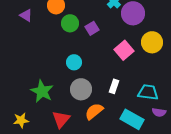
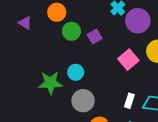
white rectangle: (114, 86) -> (129, 101), moved
green star: (42, 91) -> (50, 83), moved, turned -30

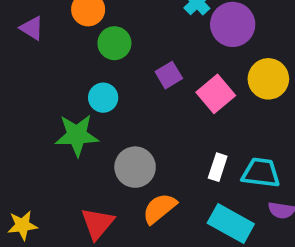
purple square: (95, 36) -> (169, 75), moved
cyan circle: (76, 72) -> (103, 98), moved

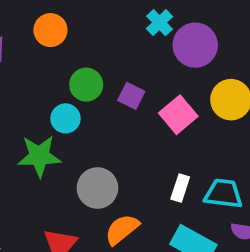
green circle: (114, 43) -> (86, 85), moved
purple square: (169, 75) -> (131, 96), turned -32

